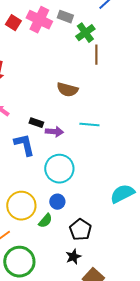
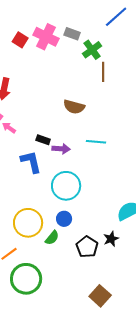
black star: (73, 257) -> (111, 239), moved

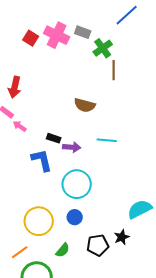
green semicircle: (52, 238) -> (63, 250), moved
black pentagon: (87, 247) -> (98, 245), turned 30

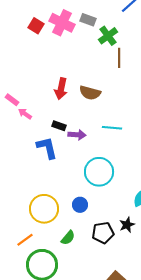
red arrow: (15, 87) -> (61, 89), moved
cyan circle: (77, 184) -> (99, 172), moved

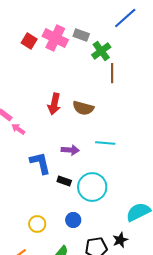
black rectangle: (59, 126) -> (64, 181), moved
yellow circle: (44, 209) -> (37, 224), size x0.6

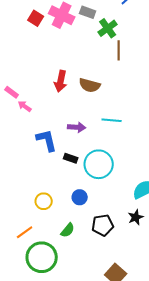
black star: (120, 240) -> (136, 217), moved

